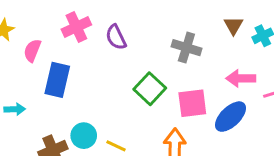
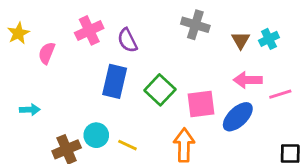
brown triangle: (233, 26) -> (241, 40), moved
gray cross: (186, 48) -> (195, 25), moved
blue rectangle: (57, 80) -> (115, 81), moved

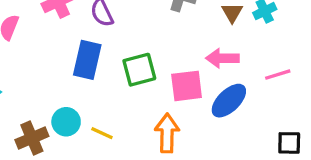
pink arrow: (248, 80) -> (222, 58), moved
green square: (160, 90) -> (139, 70), turned 32

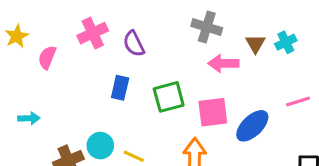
pink arrow: (222, 58) -> (223, 63), moved
blue rectangle: (87, 60) -> (120, 88), size x0.7

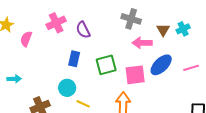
blue ellipse: (252, 126) -> (161, 65), moved
cyan circle: (100, 146) -> (67, 88), moved

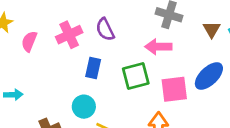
pink cross: (56, 23) -> (69, 35), moved
pink arrow: (142, 43) -> (158, 47), moved

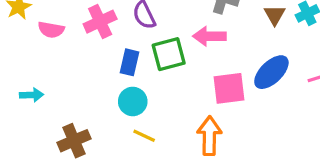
pink semicircle: (29, 41) -> (51, 30), turned -102
green square: (136, 76) -> (169, 54), moved
cyan circle: (84, 107) -> (133, 101), moved

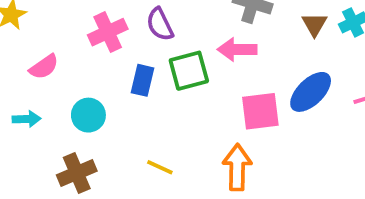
pink semicircle: (51, 30) -> (44, 67), moved, turned -45
cyan circle: (133, 101) -> (88, 115), moved

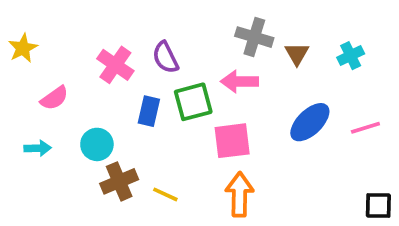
brown triangle: (314, 24) -> (297, 54), moved
pink cross: (108, 32) -> (115, 65), turned -30
pink square: (260, 111) -> (232, 141), moved
brown cross: (77, 173) -> (119, 181), moved

